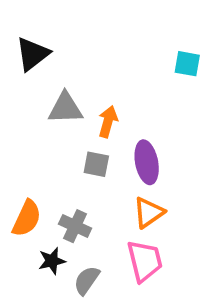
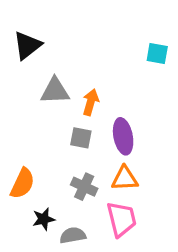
orange triangle: (149, 213) -> (125, 179), turned 32
gray cross: (75, 226) -> (84, 187), moved
gray semicircle: (87, 280) -> (73, 235), turned 45

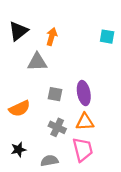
orange arrow: (91, 102) -> (52, 37), moved
orange semicircle: (22, 183) -> (20, 109), moved, turned 40
black star: (44, 219) -> (18, 150), moved

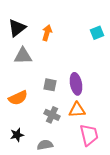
cyan square: (107, 37) -> (97, 33), turned -32
gray triangle: (37, 62) -> (23, 56), moved
pink trapezoid: (83, 150) -> (89, 135), moved

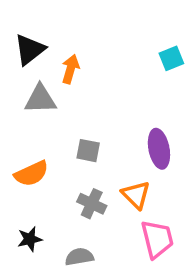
orange arrow: (47, 33) -> (70, 69), moved
purple ellipse: (76, 84) -> (159, 149), moved
orange triangle: (77, 110) -> (136, 195), turned 48

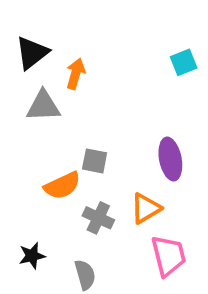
orange semicircle: (31, 174) -> (62, 186), moved
orange triangle: (136, 195) -> (146, 208), turned 44
gray semicircle: (79, 257) -> (85, 275), turned 84

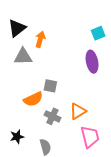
purple ellipse: (170, 159) -> (92, 62), moved

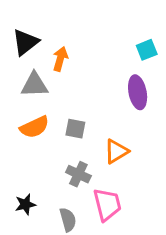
orange semicircle: (33, 99) -> (34, 127), moved
orange triangle: (78, 111) -> (116, 151), moved
pink trapezoid: (90, 137) -> (107, 204), moved

